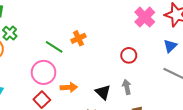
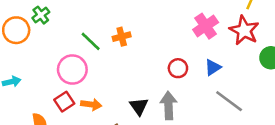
blue triangle: (170, 46) -> (213, 67), moved
orange arrow: (69, 87) -> (91, 105), moved
gray arrow: (127, 87) -> (169, 105), size x1.5

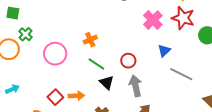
green line: (91, 41) -> (96, 64), moved
red circle: (178, 68) -> (128, 61), moved
pink circle: (72, 70) -> (55, 54), moved
black triangle: (139, 106) -> (107, 83), moved

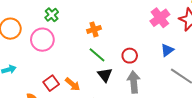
green cross: (26, 34) -> (52, 15), moved
pink circle: (55, 54) -> (42, 40), moved
orange arrow: (76, 96) -> (73, 84), turned 35

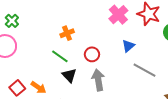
orange cross: (94, 29) -> (67, 33), moved

